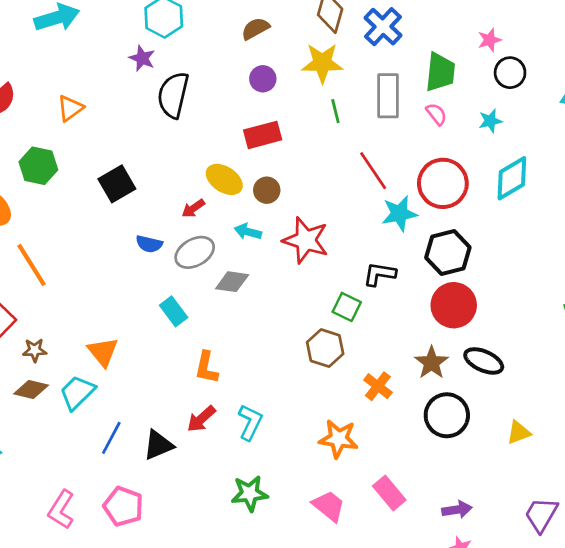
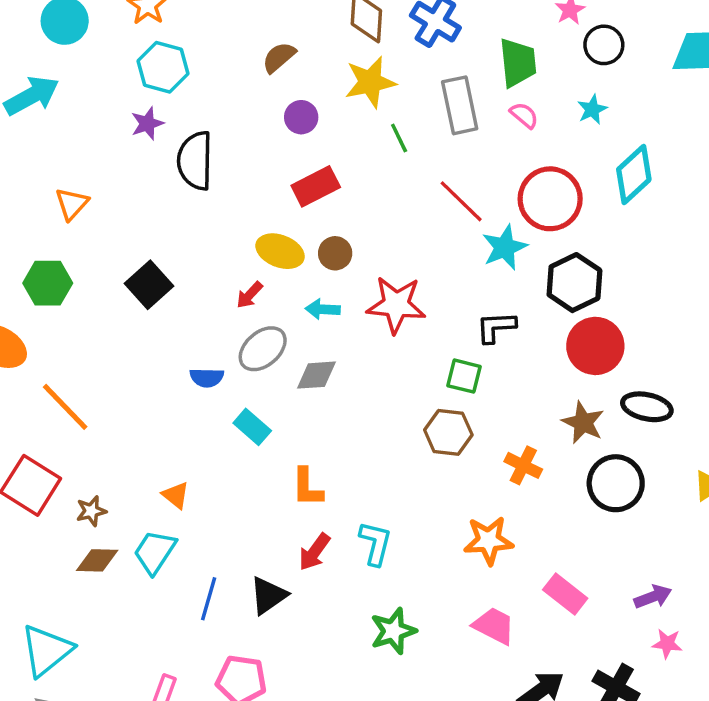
purple star: (142, 58) -> (147, 124), turned -30
blue semicircle: (149, 244) -> (207, 378), moved
orange triangle: (103, 352) -> (176, 495), size x0.7

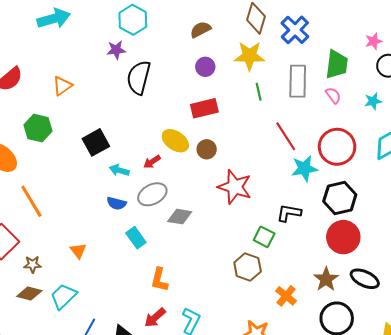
cyan arrow: (323, 309) -> (119, 170), moved
orange triangle: (176, 495) -> (78, 251), moved

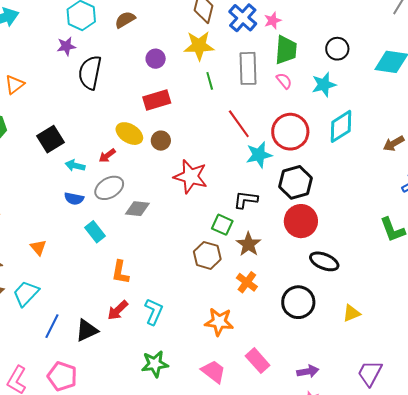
brown semicircle: (200, 30) -> (125, 20), moved
pink star: (374, 41) -> (273, 21), moved
cyan star: (373, 101) -> (324, 85), size x1.4
brown star: (326, 279) -> (248, 244), moved

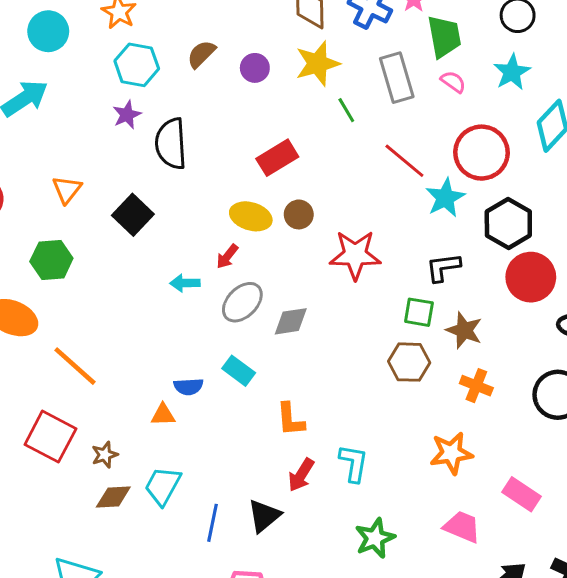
purple circle: (156, 59) -> (255, 68), moved
black square: (51, 139) -> (133, 215), moved
blue semicircle: (74, 199) -> (188, 387), moved
orange triangle: (38, 247) -> (163, 415), turned -36

